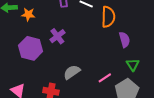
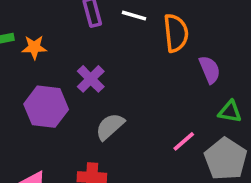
green triangle: (133, 65) -> (230, 112), turned -40
gray semicircle: (72, 72) -> (110, 127), moved

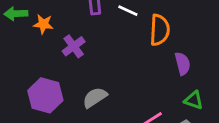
purple cross: (91, 79) -> (74, 46), moved
purple hexagon: (46, 107) -> (45, 95), moved

